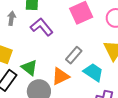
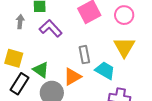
gray rectangle: (74, 55) -> (84, 55), turned -48

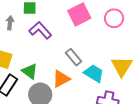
yellow triangle: (124, 47) -> (122, 66), moved
gray rectangle: (84, 55) -> (74, 57), turned -30

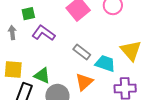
orange triangle: (61, 79) -> (84, 82), moved

